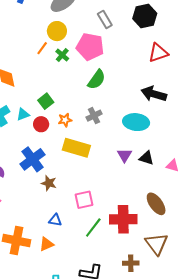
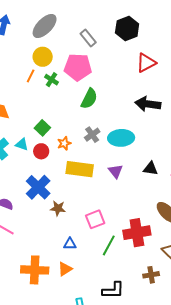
cyan triangle: (23, 114) -> (22, 144), turned 48
cyan ellipse: (136, 122) -> (121, 138), moved
purple triangle: (124, 155) -> (116, 171), moved

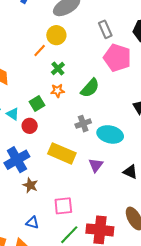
pink pentagon: (78, 67) -> (117, 58), moved
green cross: (52, 80) -> (58, 69), moved
orange star: (64, 143) -> (57, 91), moved

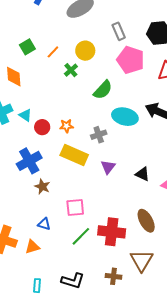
yellow circle: (56, 35) -> (85, 51), moved
orange star: (57, 91) -> (66, 126), moved
green square: (37, 103) -> (27, 47), moved
gray cross: (83, 124) -> (99, 135), moved
cyan ellipse: (110, 134) -> (125, 117), moved

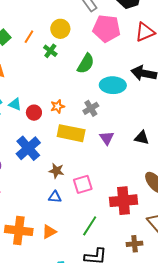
brown star: (42, 187) -> (56, 171), moved
blue triangle: (44, 224) -> (55, 197), moved
green line: (81, 236) -> (90, 226), moved

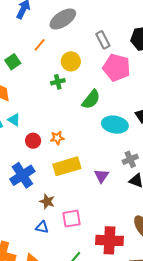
orange line: (29, 37) -> (40, 45), moved
green cross: (50, 51) -> (58, 82), turned 32
cyan triangle: (15, 104) -> (14, 120), moved
gray cross: (91, 108) -> (130, 159), moved
yellow rectangle: (71, 133) -> (67, 166), turned -36

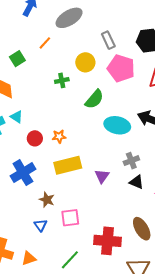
yellow circle: (71, 61) -> (85, 62), moved
blue triangle: (42, 227) -> (41, 225), turned 40

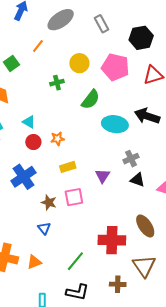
gray rectangle: (108, 40) -> (102, 24), moved
cyan triangle: (17, 117) -> (29, 122), moved
yellow rectangle: (68, 165) -> (68, 167), size x0.6
pink square: (70, 218) -> (74, 197), moved

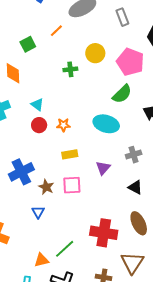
green semicircle: (91, 99) -> (122, 94), moved
cyan ellipse: (115, 124) -> (106, 124), moved
blue cross: (23, 177) -> (21, 172), moved
black triangle: (137, 180) -> (135, 187), moved
orange triangle: (34, 262) -> (41, 260), moved

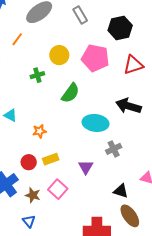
green semicircle: (122, 94) -> (70, 93), moved
cyan ellipse: (106, 124) -> (96, 123), moved
red circle: (39, 125) -> (29, 162), moved
pink square: (72, 185) -> (58, 189), turned -36
black triangle: (135, 187) -> (121, 191), moved

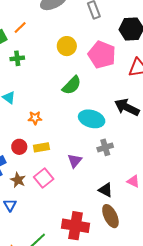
orange line: (17, 39) -> (20, 27), moved
green cross: (37, 75) -> (17, 58), moved

